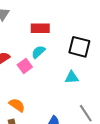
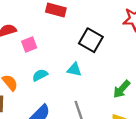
cyan semicircle: (38, 52) -> (40, 75), moved

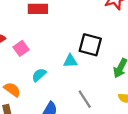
black square: (91, 40) -> (90, 45), moved

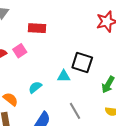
pink square: (21, 48) -> (20, 51), moved

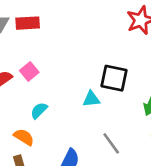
red rectangle: (37, 28) -> (28, 23), moved
cyan semicircle: (35, 87) -> (39, 111), moved

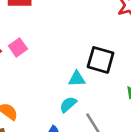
cyan semicircle: (39, 111) -> (68, 104), moved

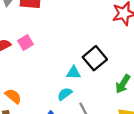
black square: (101, 60) -> (95, 58), turned 30

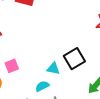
pink square: (26, 43) -> (12, 66), moved

